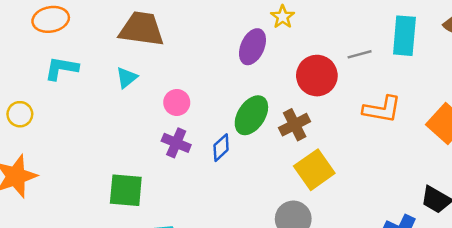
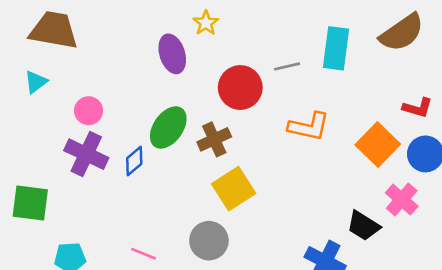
purple ellipse: (252, 47) -> (172, 54), turned -44
purple cross: (176, 143) -> (86, 154), size x1.4

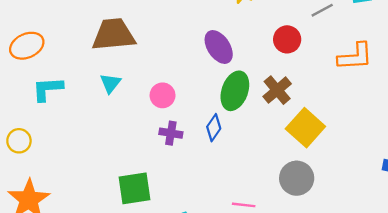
purple ellipse: (172, 54) -> (219, 47), moved
red circle: (240, 88) -> (287, 39), size x0.7
purple cross: (86, 154) -> (171, 133), size x0.6

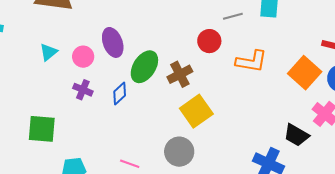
red circle: (287, 39) -> (209, 41), moved
purple ellipse: (219, 47) -> (113, 42), moved
cyan triangle: (110, 83) -> (48, 52), moved

